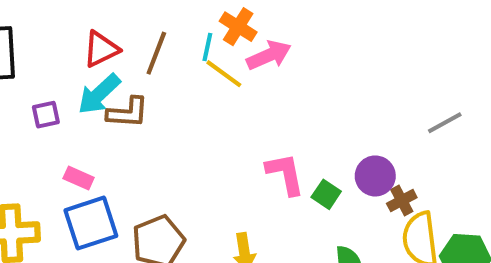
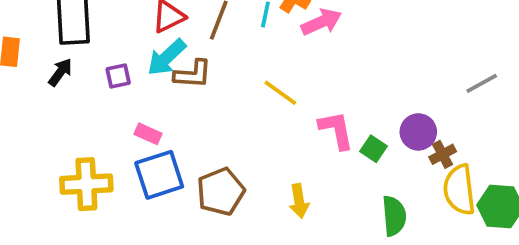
yellow line: (224, 74) -> (280, 93), moved

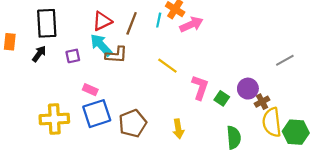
cyan arrow: (167, 57) -> (101, 45), turned 90
pink L-shape: (336, 130) -> (200, 87), turned 30

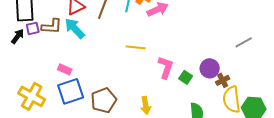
brown L-shape: (116, 55) -> (52, 26), moved
purple square: (73, 56) -> (33, 28), moved
yellow line: (167, 66) -> (136, 47), turned -30
yellow cross: (54, 119) -> (32, 96), turned 32

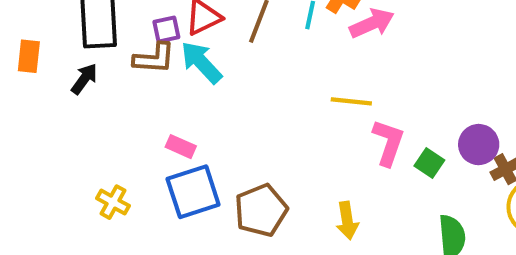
purple square: (33, 28) -> (166, 29), moved
yellow line: (136, 47) -> (351, 101), moved
yellow cross: (32, 96) -> (113, 202), size x0.6

